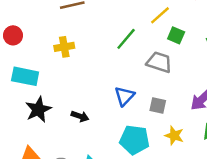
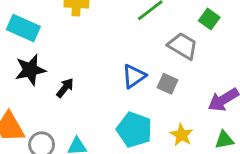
gray square: (158, 105) -> (168, 84), moved
black arrow: (80, 116) -> (65, 88), moved, turned -84

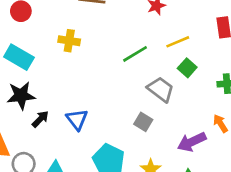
blue triangle: (134, 76) -> (77, 119), moved, turned -40
black arrow: (65, 88) -> (40, 119), moved

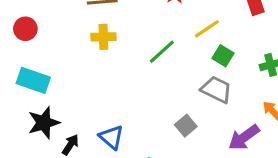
yellow cross: (69, 41) -> (103, 37), moved
gray trapezoid: (161, 89) -> (216, 90), moved
gray square: (143, 122) -> (186, 126), turned 30

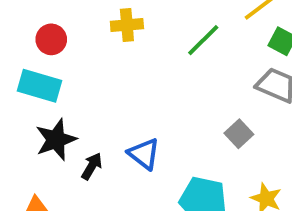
red circle: (25, 29) -> (51, 39), moved

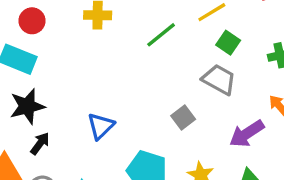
blue triangle: (144, 154) -> (101, 126), turned 32
black arrow: (92, 166) -> (40, 143), moved

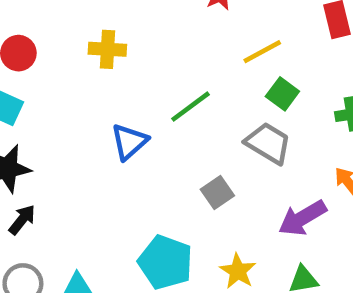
green line: (161, 35) -> (191, 107), moved
blue triangle: (101, 126) -> (129, 142), moved

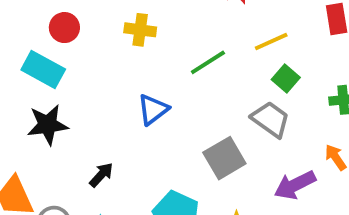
green line: (191, 107) -> (208, 62), moved
gray square: (217, 192) -> (224, 158), size x1.5
black arrow: (22, 220) -> (101, 175), moved

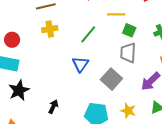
yellow line: (271, 41) -> (116, 14), turned 42
blue triangle: (153, 110) -> (80, 64), moved
gray trapezoid: (271, 119) -> (128, 53), turned -105

